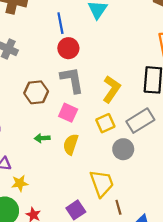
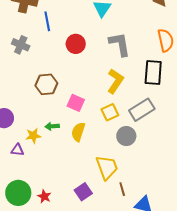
blue line: (60, 23) -> (47, 21), moved
gray L-shape: (72, 80) -> (120, 44), moved
yellow star: (20, 183) -> (33, 136), moved

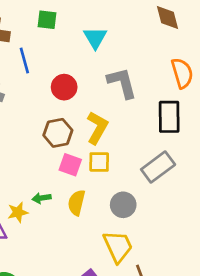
yellow L-shape: (115, 81) -> (97, 128), moved
brown hexagon: (46, 84) -> (58, 133), moved
yellow square: (110, 112) -> (99, 162), moved, turned 30
gray circle: (126, 136) -> (123, 205), moved

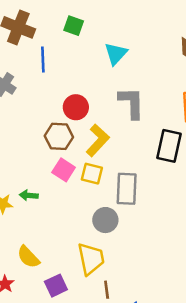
red circle: (64, 87) -> (76, 107), moved
gray rectangle: (158, 167) -> (127, 189), moved, turned -64
yellow semicircle: (77, 203) -> (28, 257), moved, turned -70

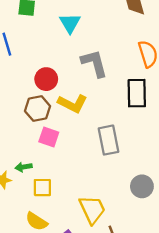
yellow L-shape: (98, 140) -> (73, 104), turned 88
yellow square: (92, 174) -> (42, 188), moved
gray circle: (105, 220) -> (142, 186), moved

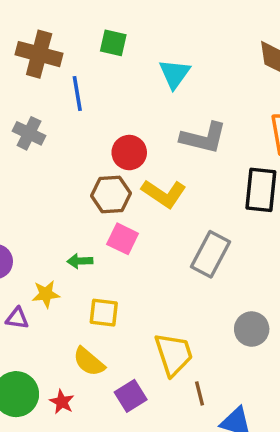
gray L-shape: (94, 63) -> (203, 138), turned 112
gray rectangle: (109, 140) -> (210, 254), turned 32
green arrow: (24, 167) -> (80, 261), moved

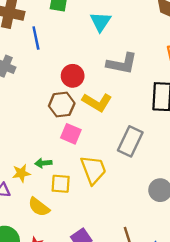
green arrow: (80, 261) -> (43, 163), moved
yellow trapezoid: (174, 354) -> (93, 170), moved
yellow semicircle: (89, 362) -> (39, 207), moved

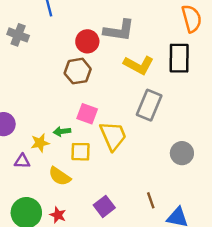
gray L-shape: (122, 64) -> (119, 30), moved
yellow L-shape: (97, 102) -> (139, 65), moved
pink square: (71, 134) -> (87, 114), moved

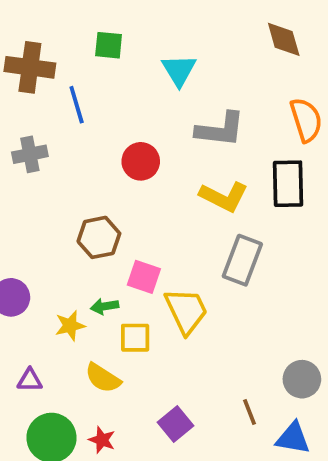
gray L-shape: (119, 30) -> (220, 129), moved
gray cross: (18, 35) -> (30, 154), turned -30
brown hexagon: (78, 71) -> (99, 237), moved
gray circle: (182, 153) -> (302, 379), moved
purple triangle: (22, 161) -> (30, 380), moved

